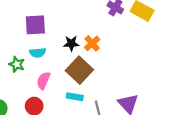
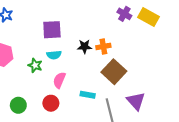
orange cross: (92, 43) -> (103, 46), turned 32
brown square: (79, 70) -> (114, 72), moved

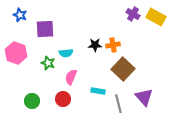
purple square: (52, 30) -> (45, 29), moved

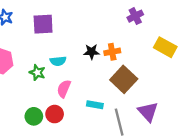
purple cross: (133, 14) -> (135, 16), turned 32
yellow rectangle: (156, 17) -> (165, 47), moved
purple square: (45, 29) -> (43, 24), moved
green circle: (32, 101) -> (34, 116), moved

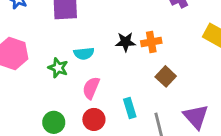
brown square: (124, 79) -> (166, 76), size x0.6
cyan rectangle: (95, 105) -> (130, 108), turned 63
red circle: (55, 114) -> (94, 119), moved

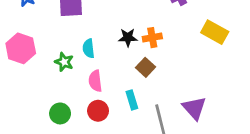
cyan semicircle: (84, 53) -> (89, 48), turned 90
brown square: (166, 76) -> (145, 67), moved
pink semicircle: (91, 88) -> (95, 81), turned -30

